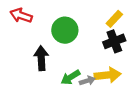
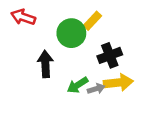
yellow rectangle: (114, 19) -> (92, 21), moved
black cross: (114, 41) -> (110, 55), moved

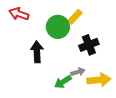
yellow arrow: (118, 83) -> (99, 80), moved
green arrow: (78, 85) -> (63, 82), moved

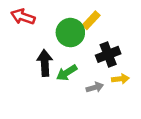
yellow arrow: (99, 80) -> (120, 79), moved, size x0.6
green arrow: (63, 82) -> (67, 73), moved

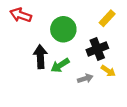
yellow rectangle: (91, 20) -> (107, 18), moved
yellow arrow: (120, 79) -> (108, 71), turned 40

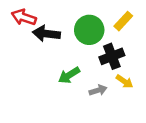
green circle: (63, 29) -> (89, 30), moved
black arrow: (40, 57) -> (46, 34), moved, turned -80

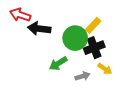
yellow rectangle: (123, 21) -> (93, 25), moved
green circle: (89, 30) -> (75, 38), moved

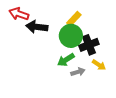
yellow rectangle: (93, 25) -> (74, 19), moved
green arrow: (58, 63) -> (66, 60), moved

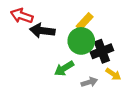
green arrow: (66, 60) -> (64, 68), moved

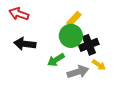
black arrow: (42, 31) -> (25, 44), moved
gray arrow: (89, 82) -> (78, 72), size x1.5

